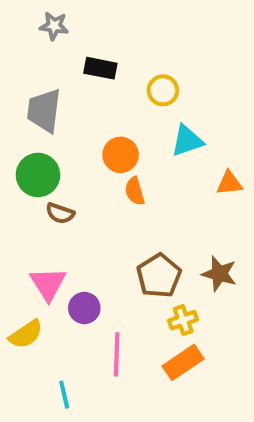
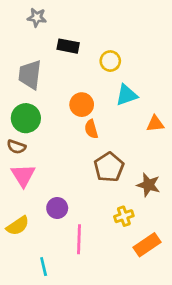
brown semicircle: (60, 213) -> (16, 147), moved
brown pentagon: (159, 276) -> (109, 167), moved
pink triangle: (48, 284) -> (23, 175), moved
orange rectangle: (183, 362) -> (147, 245), moved

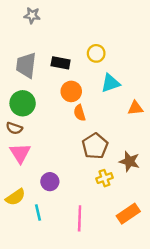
black rectangle: (68, 46) -> (61, 63), moved
yellow cross: (124, 216) -> (104, 178), moved
pink line: (79, 239) -> (80, 218), moved
cyan line: (44, 267) -> (38, 213), moved

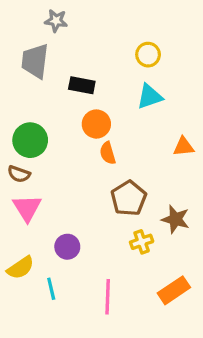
gray star: (32, 15) -> (56, 21), moved
yellow circle: (96, 53) -> (148, 55), moved
gray trapezoid: (26, 65) -> (35, 61), moved
cyan triangle: (110, 83) -> (150, 97), moved

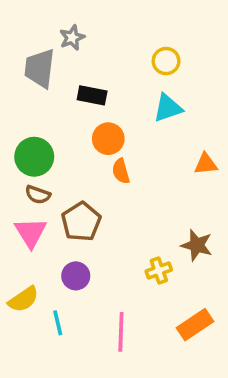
gray star: (56, 21) -> (72, 38), moved, turned -30
brown semicircle: (19, 174) -> (38, 195), moved
brown pentagon: (129, 198) -> (81, 222), moved

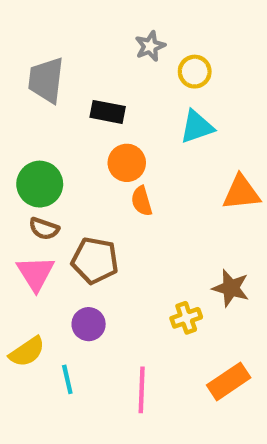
gray star: (72, 38) -> (150, 46), moved
orange triangle: (206, 164) -> (241, 193), size x1.4
brown pentagon: (81, 222) -> (95, 260), turned -30

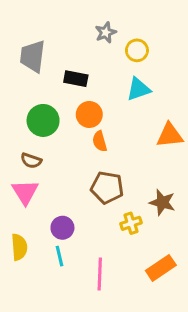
green circle: (40, 184) -> (43, 120), moved
brown pentagon: (95, 260) -> (107, 187), moved
yellow semicircle: (27, 352) -> (19, 247), turned -60
cyan line: (67, 379) -> (59, 256), moved

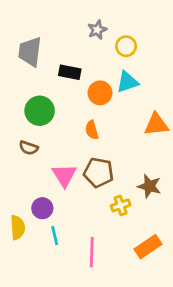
orange circle: (89, 114) -> (100, 93), moved
pink triangle: (25, 192) -> (64, 175), moved
purple circle: (62, 228) -> (42, 208), moved

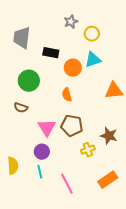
purple circle: (42, 208) -> (42, 152), moved
pink line: (92, 252) -> (67, 184), turned -30

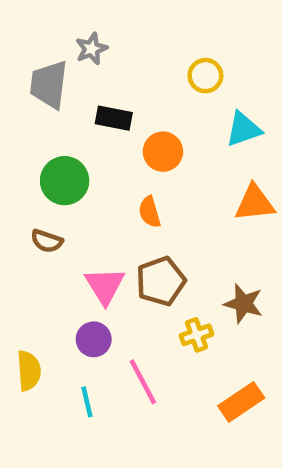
gray star: (71, 22) -> (91, 49), moved
cyan triangle: (93, 60) -> (243, 129), moved
brown pentagon: (72, 126) -> (161, 281), turned -30
cyan line: (40, 172) -> (87, 402), moved
pink line: (67, 184) -> (143, 382), moved

